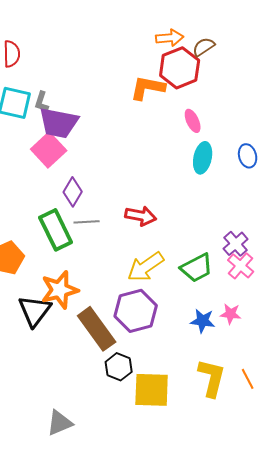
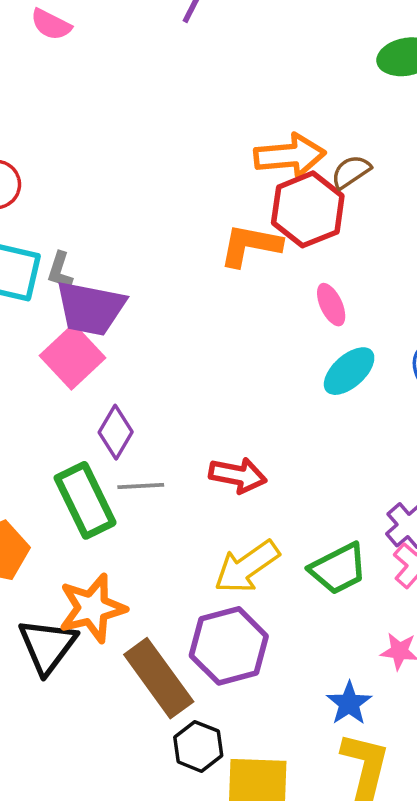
orange arrow: (170, 38) -> (290, 156), size x1.4
cyan ellipse: (203, 158) -> (349, 371), turned 36
blue star: (203, 321) -> (349, 703), moved, turned 30

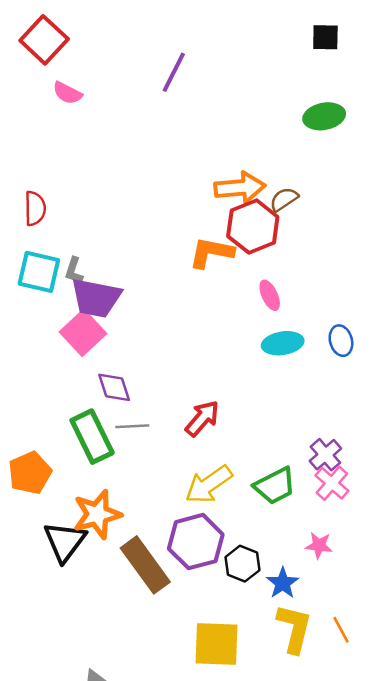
cyan ellipse: (349, 371) -> (283, 343), turned 33
purple diamond: (116, 432) -> (114, 387), turned -48
red arrow: (238, 475) -> (202, 418), turned -60
black hexagon: (198, 746) -> (242, 564), moved

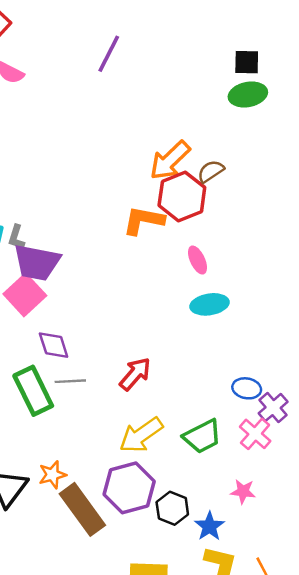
black square: (325, 37) -> (247, 62), moved
orange arrow: (240, 188) -> (170, 160), turned 141
blue ellipse: (341, 341) -> (247, 388), moved, turned -64
purple cross: (325, 455) -> (273, 408), moved
orange star: (97, 514) -> (52, 475), moved, size x0.6

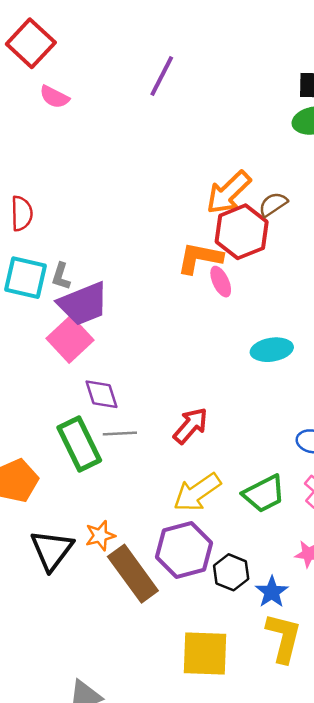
pink ellipse: (197, 260) -> (221, 282), moved
purple trapezoid: (37, 262) -> (83, 304), turned -33

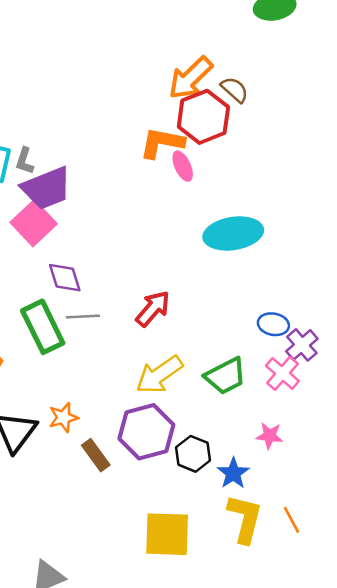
brown semicircle: (273, 204) -> (235, 90), turned 76
cyan ellipse: (272, 350) -> (233, 233), size x1.4
brown rectangle: (133, 574) -> (96, 455), size x0.6

